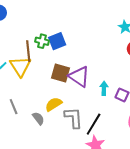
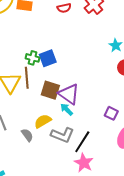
brown line: (28, 51) -> (27, 78), moved
cyan arrow: (104, 88) -> (67, 109), moved, turned -48
gray L-shape: (74, 118) -> (62, 135), turned 115

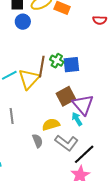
brown line: (27, 78) -> (42, 67), moved
brown square: (50, 90) -> (66, 96), turned 30
gray semicircle: (27, 135) -> (38, 141), moved

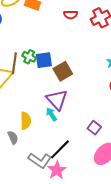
brown square: (66, 96) -> (63, 71), moved
yellow semicircle: (51, 124) -> (26, 121), turned 108
gray L-shape: (67, 143) -> (40, 160), moved

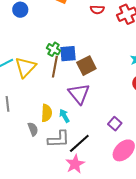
brown line: (14, 63) -> (55, 67), moved
cyan arrow: (51, 114) -> (64, 116), moved
gray L-shape: (40, 160) -> (59, 139), moved, turned -40

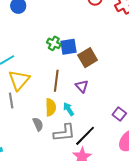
yellow triangle: (25, 67) -> (19, 80), moved
brown line: (55, 67) -> (56, 81), moved
purple triangle: (79, 94) -> (82, 86), size x0.6

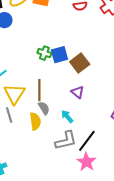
brown line: (56, 81) -> (39, 90), moved
yellow semicircle: (51, 107) -> (35, 121), moved
gray semicircle: (38, 124) -> (44, 108), moved

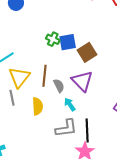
purple triangle: (77, 92) -> (82, 81), size x1.6
gray semicircle: (44, 108) -> (59, 86), moved
black line: (87, 141) -> (87, 131), turned -45

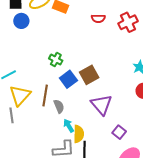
blue square: (68, 42) -> (68, 79), moved, turned -30
purple triangle: (82, 81) -> (101, 105), moved
yellow semicircle: (38, 106) -> (79, 134), moved

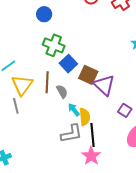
blue circle: (21, 21) -> (44, 14), moved
green cross: (56, 60) -> (54, 45), size x1.5
brown square: (89, 75) -> (88, 75), moved, turned -30

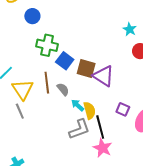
purple square: (125, 110) -> (123, 109), moved

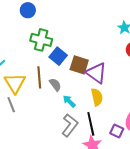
purple square: (123, 109) -> (117, 131), moved
yellow semicircle: (90, 110) -> (97, 97), moved
gray L-shape: (79, 129) -> (70, 125), turned -35

